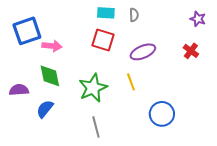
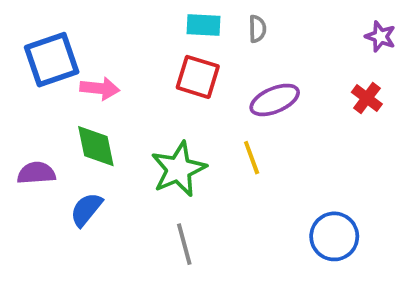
blue circle: (162, 114) -> (334, 236), moved

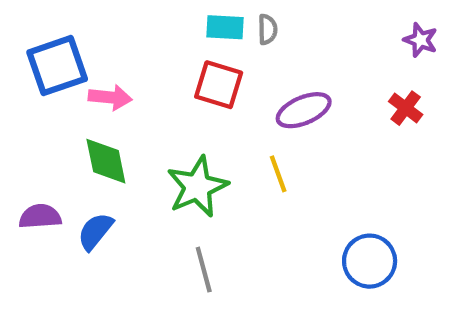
gray semicircle: (257, 29) -> (268, 29), moved
purple semicircle: (36, 173) -> (40, 216), moved

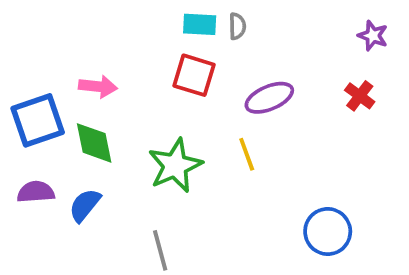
blue square: (57, 66) -> (38, 120), moved
gray line: (204, 270) -> (160, 250), moved

